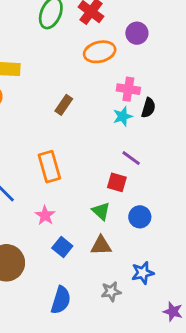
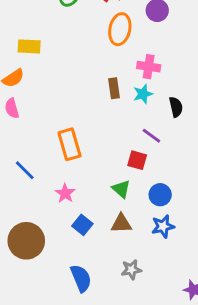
orange ellipse: (100, 52) -> (120, 29), turned -64
brown rectangle: (64, 105) -> (114, 88), moved, turned -42
black semicircle: (148, 108) -> (176, 107), moved, turned -30
blue star: (143, 273) -> (163, 226), moved
blue semicircle: (61, 300) -> (81, 278), turned -40

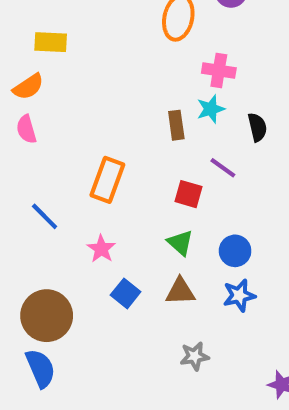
brown rectangle: (114, 88) -> (176, 125), moved
orange rectangle: (69, 144) -> (107, 180), turned 36
red square: (137, 160) -> (188, 194), moved
blue semicircle: (81, 278) -> (41, 368), moved

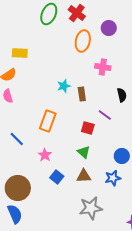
cyan star: (211, 109) -> (64, 86), moved
blue circle: (235, 251) -> (122, 156), moved
gray star: (195, 356) -> (91, 208), size x1.6

